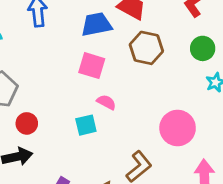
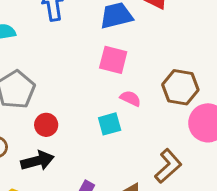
brown hexagon: (146, 48) -> (180, 87), moved

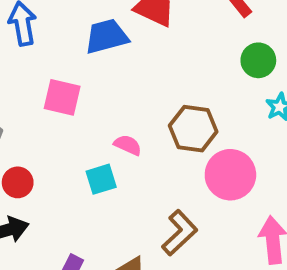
pink square: (113, 60) -> (62, 97), moved

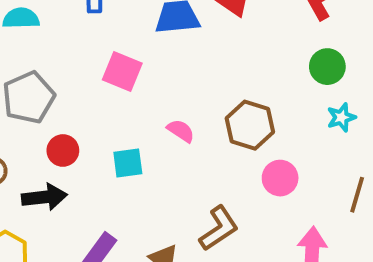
pink circle: (230, 175) -> (280, 178), size x0.7
cyan square: (101, 179) -> (128, 163), moved

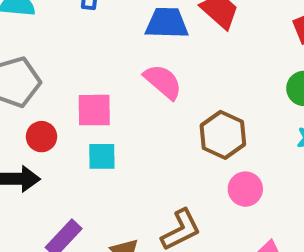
pink square: (122, 72) -> (94, 110), moved, turned -30
pink semicircle: (181, 131) -> (163, 82), moved, size x1.5

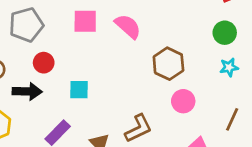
pink square: (94, 110) -> (85, 21), moved
cyan square: (102, 156) -> (79, 90), moved

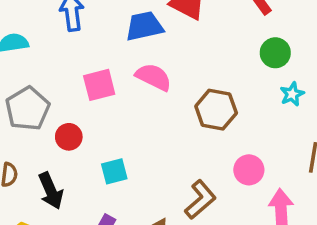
red circle: (44, 63) -> (69, 137), moved
black arrow: (27, 91) -> (51, 191), turned 80
pink circle: (183, 101) -> (249, 170), moved

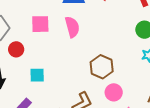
pink semicircle: (154, 77) -> (72, 27), turned 35
brown hexagon: (216, 110) -> (102, 67), moved

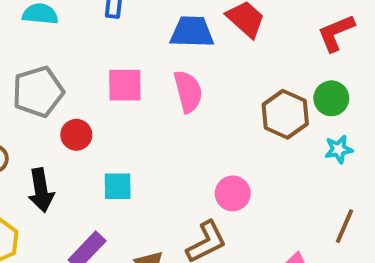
brown hexagon: (102, 67) -> (285, 114), moved
pink circle: (114, 92) -> (233, 193), moved

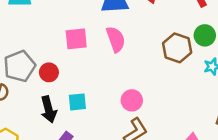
gray pentagon: (38, 92) -> (20, 66), moved
black arrow: (41, 190) -> (49, 109), moved
pink circle: (233, 193) -> (132, 100), moved

